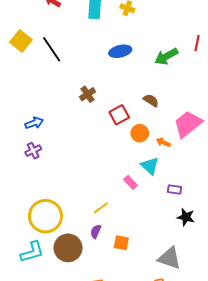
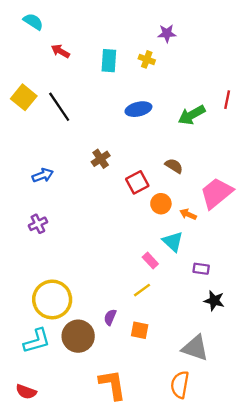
blue arrow: (34, 123) -> (43, 175), moved
yellow line: (101, 208) -> (142, 290), moved

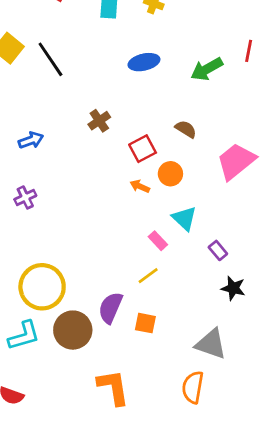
orange arrow: (188, 214) -> (140, 186), moved
purple rectangle: (201, 269) -> (218, 250), turned 42
purple semicircle: (110, 317) -> (110, 308), size x1.6

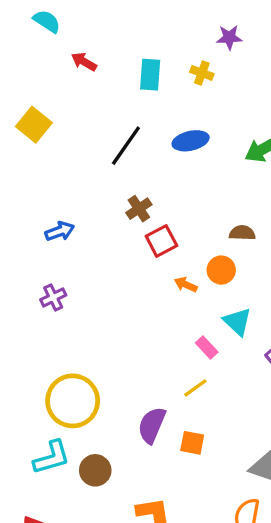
black line: (50, 59) -> (126, 146), moved, turned 69
brown semicircle: (186, 129) -> (242, 233), moved, turned -30
red square: (143, 149) -> (161, 241), moved
brown circle: (73, 330) -> (95, 470), moved, size x0.7

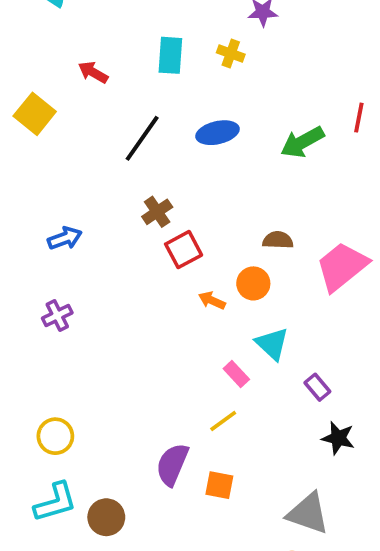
red arrow: (84, 62) -> (93, 72), moved
yellow circle: (73, 401) -> (55, 436), moved, size x0.6

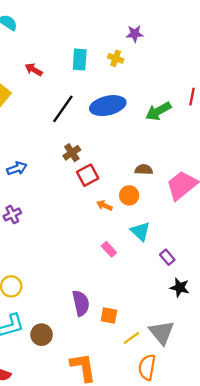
blue ellipse: (218, 133) -> (108, 106), size x1.4
pink rectangle: (236, 374) -> (109, 249), moved
yellow line: (223, 421) -> (131, 338), moved
purple semicircle: (172, 464) -> (81, 303), turned 145
gray triangle: (308, 513) -> (162, 332), turned 32

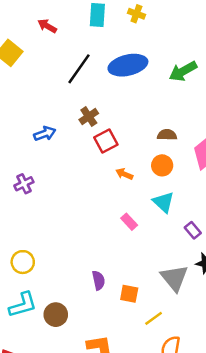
blue arrow: (17, 168) -> (45, 134), moved
orange circle: (129, 195) -> (162, 165), moved
purple semicircle: (81, 303) -> (99, 280), size x0.7
gray triangle: (162, 332) -> (174, 278), moved

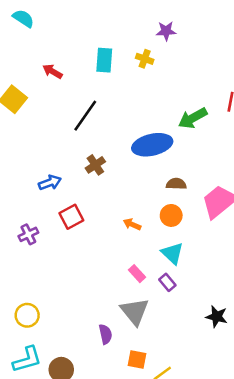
blue ellipse: (128, 65) -> (152, 145), moved
red square: (106, 141) -> (71, 217), moved
purple rectangle: (193, 230) -> (167, 282), moved
gray triangle: (174, 278) -> (135, 311), moved
orange square: (129, 294) -> (137, 359), moved

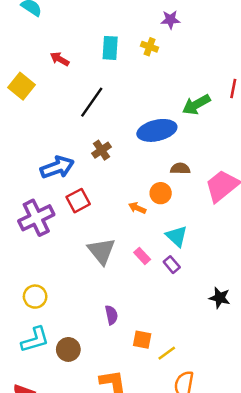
blue arrow: (50, 183) -> (57, 167), size x1.5
orange circle: (171, 215) -> (161, 193), moved
purple cross: (28, 234) -> (36, 218), size x1.8
gray triangle: (135, 311) -> (102, 251), moved

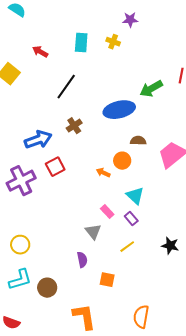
gray triangle: (102, 251) -> (93, 232), moved, size x0.7
yellow line: (167, 353) -> (127, 247), moved

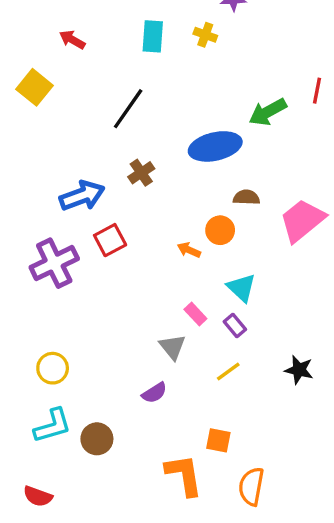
red arrow: (40, 52) -> (72, 40), moved
purple semicircle: (82, 260) -> (154, 393), turned 70
orange square: (107, 280) -> (218, 440), moved
orange L-shape: (84, 317) -> (184, 475), moved

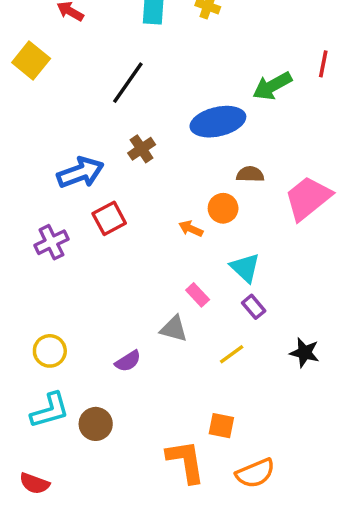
purple cross: (54, 263) -> (51, 242), size x0.7
purple rectangle: (235, 325) -> (254, 307), moved
gray triangle: (172, 347) -> (174, 329), turned -36
purple semicircle: (154, 393) -> (128, 361), moved
orange semicircle: (251, 486) -> (255, 473), turned -123

